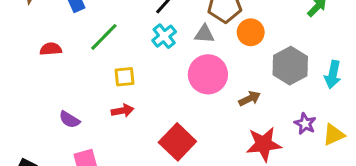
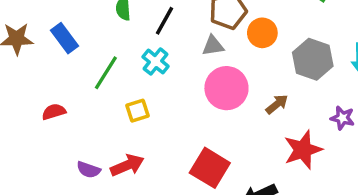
cyan cross: (164, 36) -> (156, 62), moved
red semicircle: (51, 49) -> (54, 112), moved
red arrow: (122, 111) -> (127, 165), moved, size x1.4

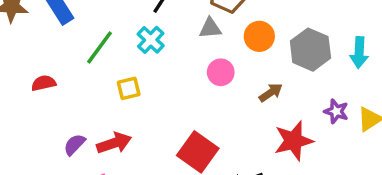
orange circle: (262, 33) -> (259, 36), moved
pink circle: (226, 88) -> (221, 72), size x0.6
purple semicircle: (89, 170) -> (74, 145), turned 110

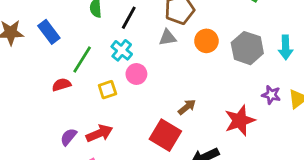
pink circle: (221, 72) -> (136, 74), moved
red semicircle: (44, 83) -> (61, 85), moved
brown arrow: (271, 92) -> (187, 107), moved

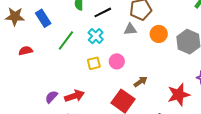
black line: (129, 18) -> (103, 12), turned 30
pink circle: (136, 74) -> (117, 61), moved
red semicircle: (61, 85) -> (26, 51), moved
yellow square: (107, 90) -> (94, 63), moved

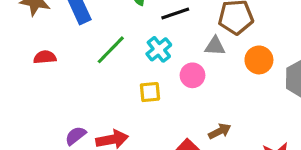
pink circle: (117, 61) -> (192, 75), moved

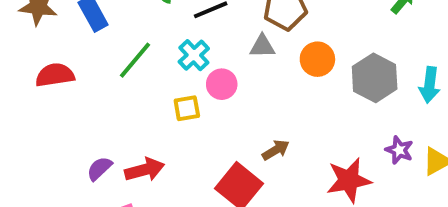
red semicircle: (45, 57) -> (55, 75), size x1.4
pink circle: (192, 75) -> (222, 84), moved

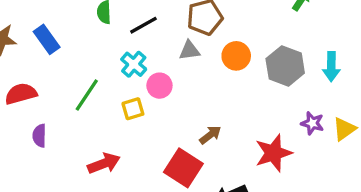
green line: (135, 60) -> (87, 95), moved
purple semicircle: (99, 168) -> (39, 136), moved, turned -40

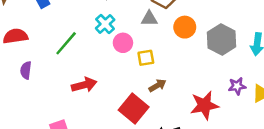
yellow square: (133, 109) -> (146, 58), moved
purple star: (312, 123) -> (237, 86), turned -30
red arrow: (104, 163) -> (84, 85), moved

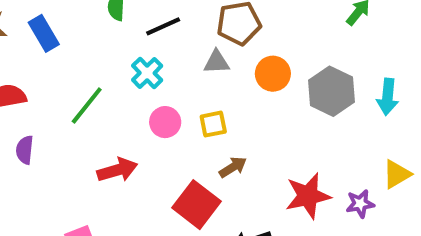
pink circle: (123, 43) -> (165, 122), moved
purple star: (237, 86) -> (360, 204), moved

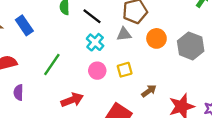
black line: (163, 26) -> (92, 16), turned 66
cyan cross: (147, 73) -> (95, 42), moved
brown arrow: (233, 167) -> (149, 91), moved

